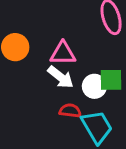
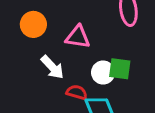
white arrow: (61, 77) -> (52, 67), moved

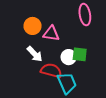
orange circle: (33, 24) -> (33, 26), moved
red semicircle: (77, 92) -> (51, 71), size x1.5

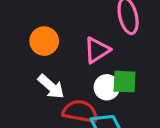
pink triangle: (51, 34) -> (97, 50), moved, turned -36

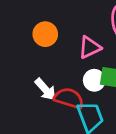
white arrow: (51, 87) -> (45, 89), moved

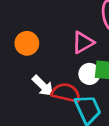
orange circle: (45, 34) -> (27, 43), moved

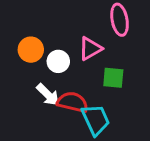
white circle: (89, 74) -> (58, 61), moved

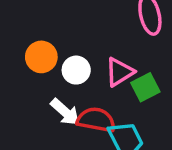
pink triangle: (90, 49) -> (120, 72), moved
green square: (113, 78) -> (145, 87), turned -30

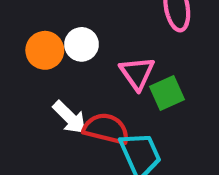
white circle: (76, 70) -> (82, 44), moved
pink triangle: (120, 72) -> (137, 73), turned -36

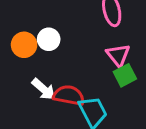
pink triangle: (137, 73) -> (118, 55), moved
green square: (167, 93) -> (125, 75), moved

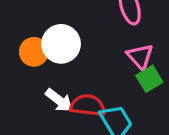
white circle: (49, 39) -> (61, 44), size x1.5

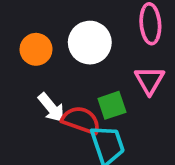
white circle: (61, 44) -> (90, 43), moved
green square: (149, 79) -> (112, 105), moved

